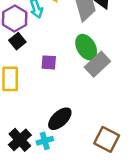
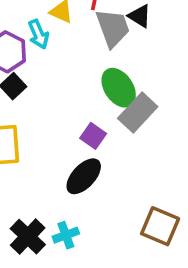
purple square: (49, 62) -> (93, 136), moved, turned 35
black ellipse: (60, 119) -> (84, 176), moved

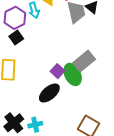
green ellipse: (119, 88) -> (73, 74), moved

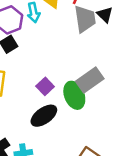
purple square: (57, 71) -> (45, 86), moved

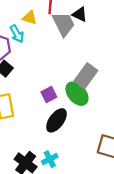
purple square: (45, 86) -> (49, 95), turned 35

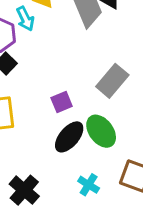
green ellipse: (77, 94) -> (101, 131), moved
cyan cross: (50, 159) -> (89, 185), moved, turned -35

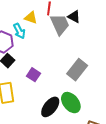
purple square: (62, 102) -> (33, 75), moved, turned -32

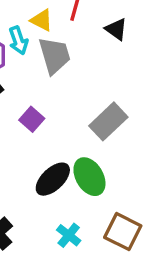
gray trapezoid: (60, 24) -> (55, 55), moved

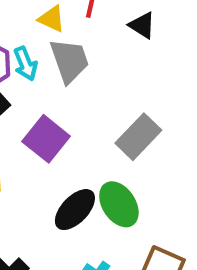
cyan arrow: (18, 40) -> (25, 64), moved
purple square: (32, 119) -> (46, 139), size x1.5

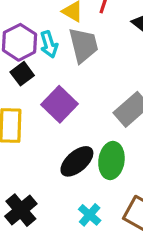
green ellipse: (119, 204) -> (111, 160), turned 36

